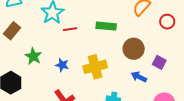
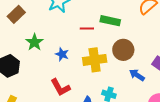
red line: (70, 29) -> (87, 28), moved
brown circle: (134, 49) -> (123, 50), moved

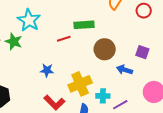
green star: (34, 42) -> (14, 42), moved
yellow cross: (95, 60) -> (80, 84), moved

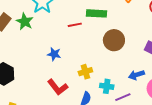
blue arrow: (125, 70) -> (137, 75), moved, turned -42
yellow cross: (80, 84) -> (85, 72), size x0.6

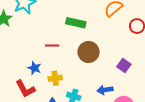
red line: (75, 25) -> (52, 45), moved
blue star: (54, 54) -> (34, 68), moved

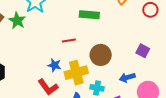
brown circle: (89, 52) -> (101, 55), moved
yellow cross: (55, 78) -> (76, 73), size x1.6

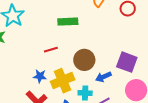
purple square: (143, 51) -> (127, 62), moved, size x1.5
blue arrow: (127, 77) -> (103, 77), moved

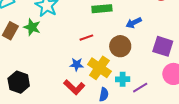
blue arrow: (103, 77) -> (134, 23), moved
yellow cross: (63, 81) -> (99, 68), turned -30

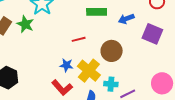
blue arrow: (134, 23) -> (126, 19), moved
purple square: (163, 46) -> (152, 34), moved

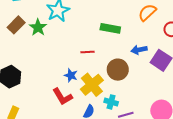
blue arrow: (126, 19) -> (139, 50), moved

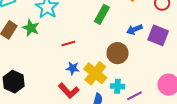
green rectangle: (110, 28) -> (102, 14), turned -60
red line: (88, 52) -> (68, 44), moved

